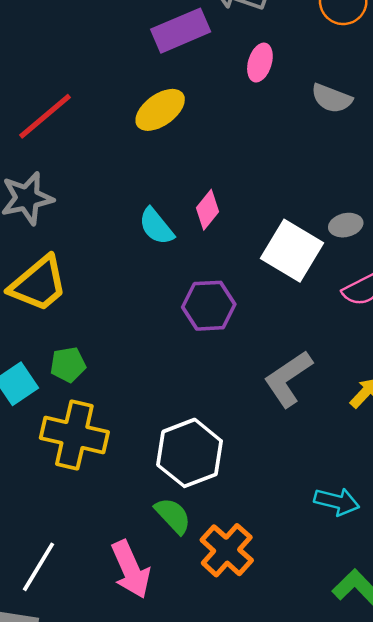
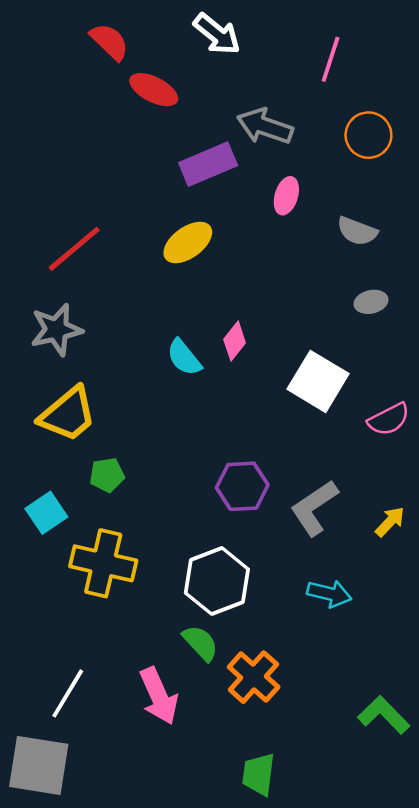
gray ellipse: (346, 225) -> (371, 302), moved
purple hexagon: (209, 306) -> (242, 486), moved
green pentagon: (68, 365) -> (107, 475), moved
cyan arrow: (337, 502) -> (329, 594), moved

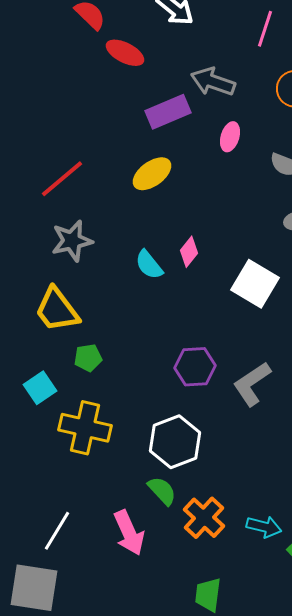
gray star: (56, 330) -> (72, 241), moved
yellow trapezoid: (68, 414) -> (57, 310), turned 93
cyan arrow: (329, 594) -> (264, 527), moved

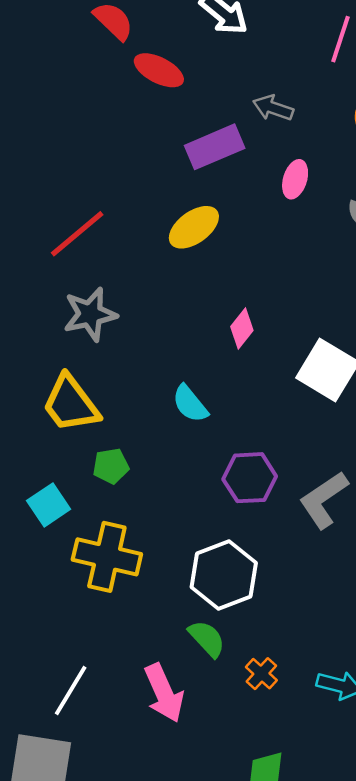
gray arrow: (213, 82) -> (273, 108), size x0.7
cyan semicircle: (149, 265) -> (190, 404), moved
orange cross: (204, 518) -> (261, 674), size x0.6

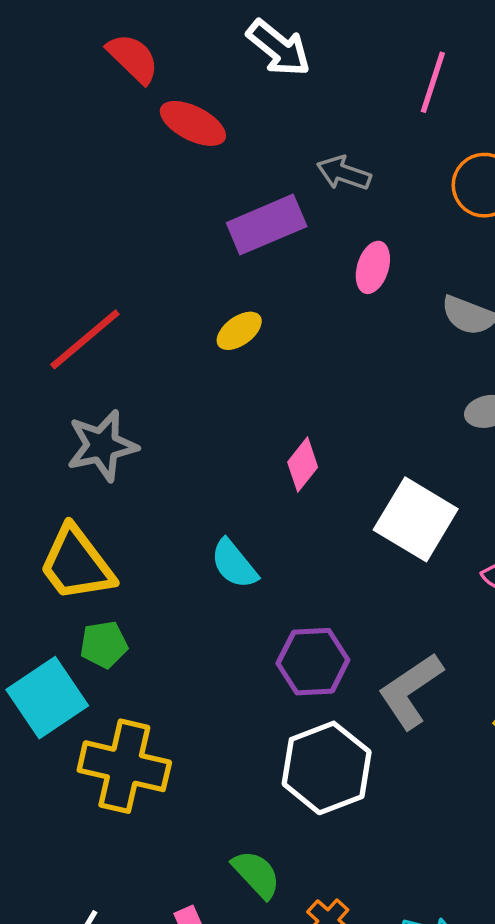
yellow ellipse: (194, 227) -> (239, 331), size x0.7
green pentagon: (111, 466) -> (104, 645), moved
cyan square: (49, 505) -> (47, 698), size x1.4
white hexagon: (224, 575) -> (327, 768), moved

